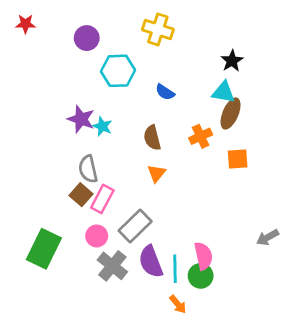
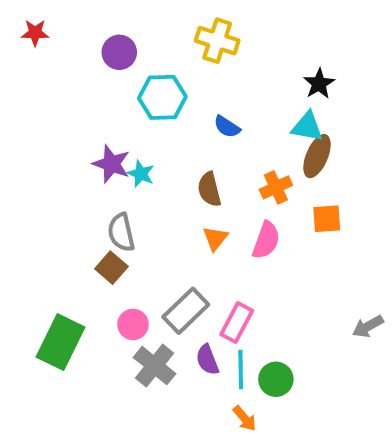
pink rectangle: (102, 199) -> (237, 322), moved
pink semicircle: (203, 256) -> (266, 240), moved, turned 32
purple semicircle: (151, 262) -> (207, 360), size x0.7

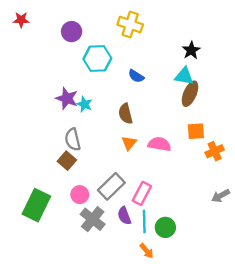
orange cross: (276, 187) -> (215, 151), moved
pink semicircle: (266, 240) -> (159, 144), turned -100

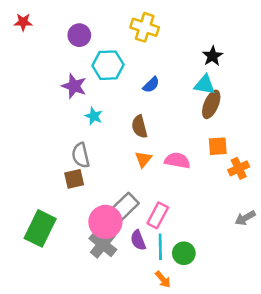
blue semicircle: (136, 76) -> (151, 85), turned -77
purple star: (67, 98) -> (74, 86), moved
brown square: (67, 161) -> (74, 179), turned 36
pink circle: (80, 195) -> (105, 222), moved, size x1.6

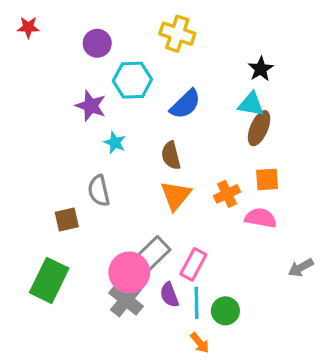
blue semicircle: (151, 85) -> (185, 104), size x1.5
orange triangle: (143, 159) -> (176, 195), size x1.5
pink semicircle: (177, 161) -> (261, 218), moved
orange cross: (239, 168) -> (227, 194), moved
brown square: (74, 179) -> (67, 220), moved

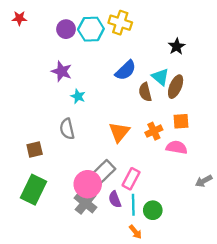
cyan hexagon: (132, 80) -> (91, 29), moved
cyan triangle: (251, 104) -> (160, 77), moved, turned 30
brown semicircle: (171, 155) -> (145, 92), moved
brown square: (67, 220) -> (35, 149), moved

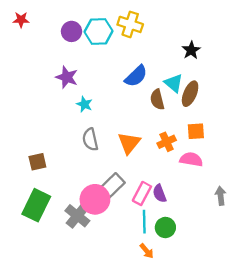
gray semicircle: (67, 129) -> (90, 139), moved
gray arrow: (204, 181) -> (221, 196), turned 112
purple semicircle: (115, 199) -> (160, 193), moved
gray cross: (86, 203) -> (77, 216), moved

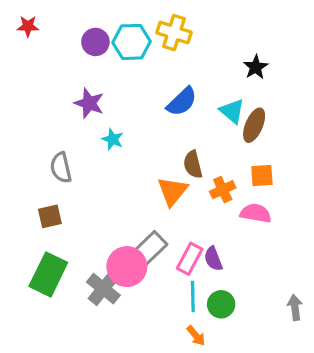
brown semicircle: (157, 100) -> (193, 164), moved
gray semicircle: (90, 139) -> (61, 168), moved
gray arrow: (221, 196) -> (295, 307), moved

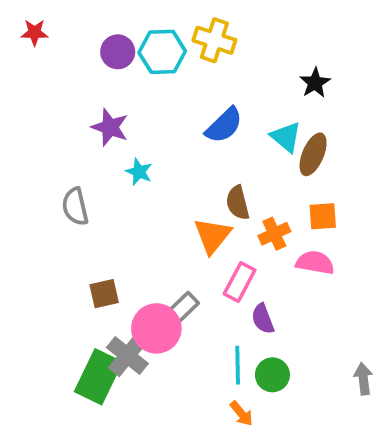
brown square: (50, 216) -> (104, 294), moved
gray rectangle: (149, 249) -> (183, 307), size x0.7
pink rectangle: (190, 259) -> (240, 282), moved
green rectangle: (48, 274) -> (98, 377), moved

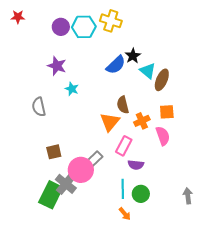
black star: (315, 83) -> (133, 56), moved
pink semicircle: (315, 263) -> (163, 136), turned 60
purple semicircle: (263, 319) -> (136, 165), turned -63

